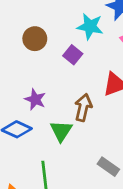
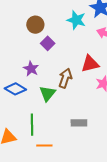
purple square: (73, 55) -> (48, 43), moved
gray rectangle: (108, 167) -> (79, 123), turned -42

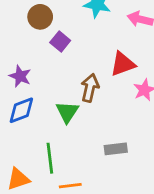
purple star: (31, 69) -> (20, 76), moved
blue diamond: (15, 89) -> (21, 110), turned -45

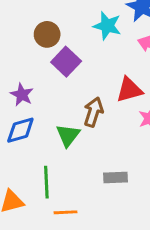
purple square: (60, 42) -> (66, 62), size x1.4

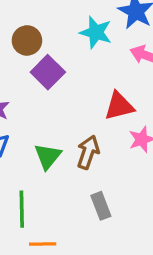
brown arrow: (93, 112) -> (88, 152), moved
gray rectangle: (116, 178) -> (101, 206), turned 70

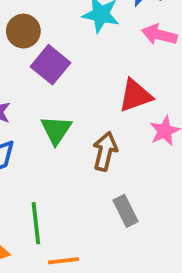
green triangle: (48, 156) -> (56, 130), moved

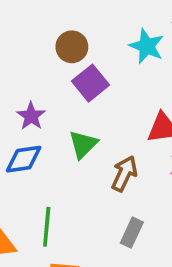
gray rectangle: (125, 211) -> (132, 233), turned 40

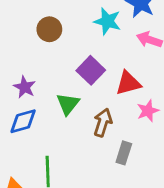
purple square: (90, 83) -> (91, 70), moved
gray rectangle: (132, 233) -> (124, 153), moved

